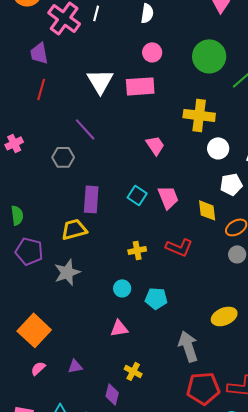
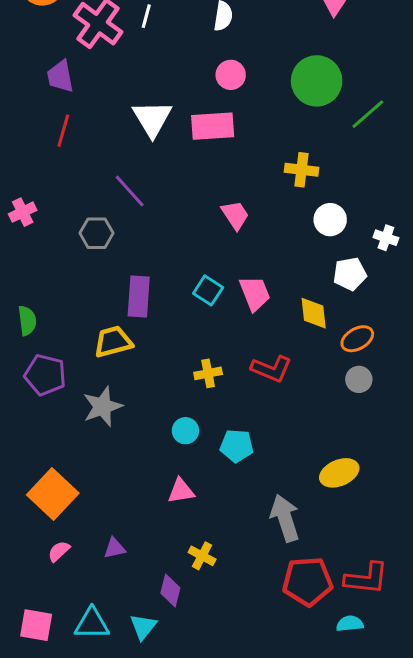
yellow cross: (199, 115) -> (302, 170), size x0.7

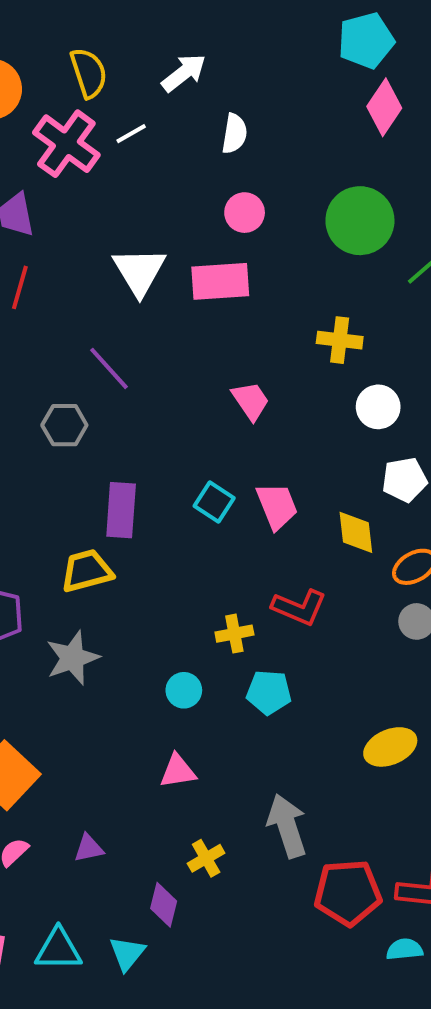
white line: (146, 16) -> (131, 134), turned 45
yellow cross: (208, 373) -> (234, 634), moved
cyan pentagon: (237, 446) -> (269, 692), moved
gray arrow: (285, 518) -> (287, 826), moved
yellow cross: (202, 556) -> (206, 858), turned 32

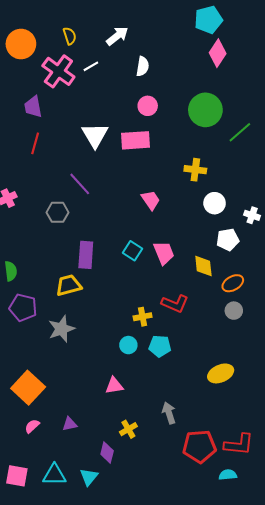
yellow semicircle: (89, 73) -> (70, 36), size x0.7
cyan circle: (184, 690) -> (128, 345), moved
gray arrow: (287, 826) -> (169, 413), size x0.7

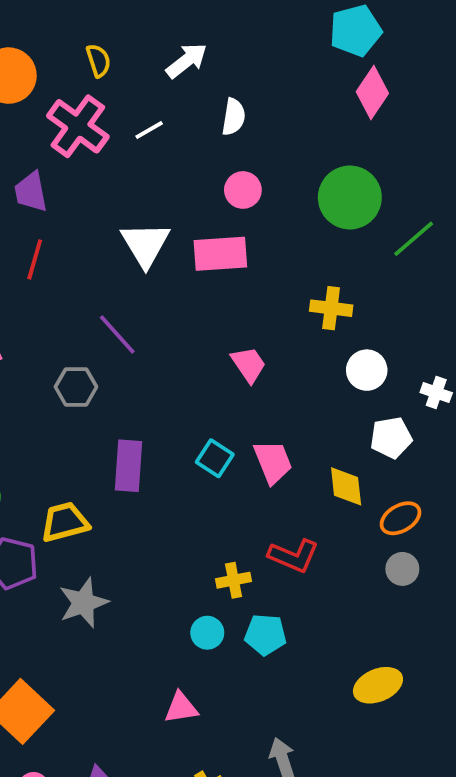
white line: (91, 66) -> (149, 130), moved
yellow trapezoid: (69, 285) -> (65, 522), moved

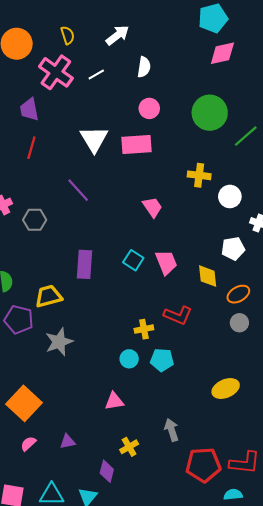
pink diamond: (372, 92) -> (222, 53), turned 44
white circle: (367, 370) -> (230, 196), moved
gray hexagon: (76, 387) -> (35, 220), moved

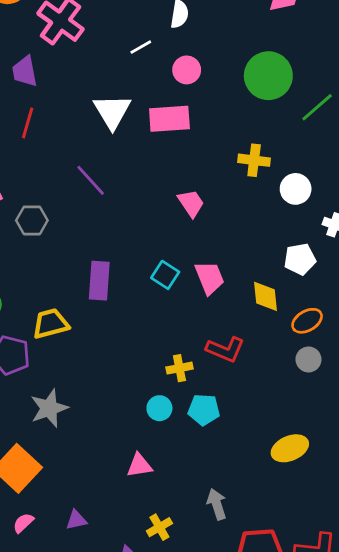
white line: (96, 74) -> (141, 47), moved
gray star: (59, 342) -> (49, 408), moved

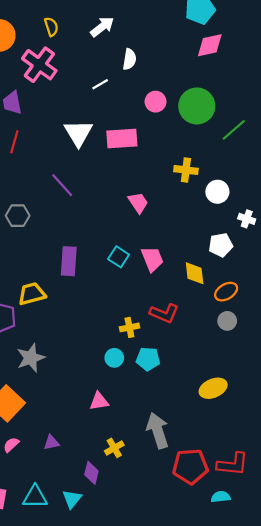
pink circle: (187, 70) -> (156, 102), moved
gray arrow: (217, 504) -> (158, 431), size x1.5

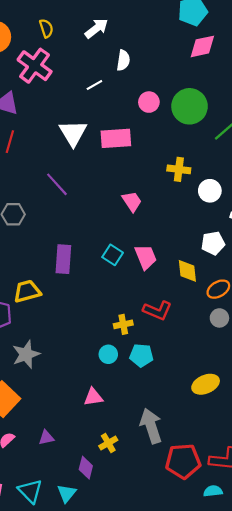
cyan triangle: (35, 497) -> (30, 491), turned 45

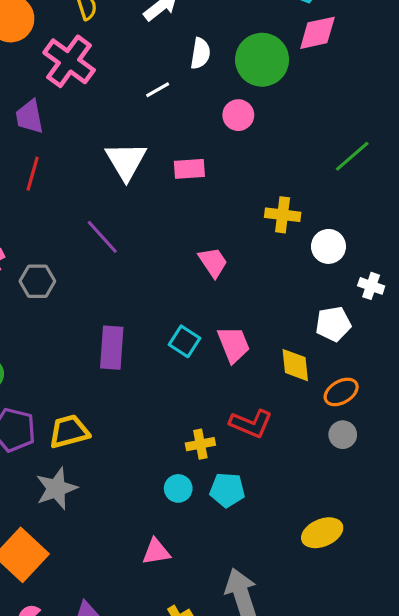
green circle: (190, 106) -> (262, 60), moved
pink rectangle: (116, 138) -> (189, 169), size x0.7
yellow trapezoid: (27, 291) -> (69, 431), moved

